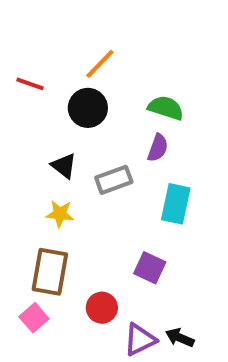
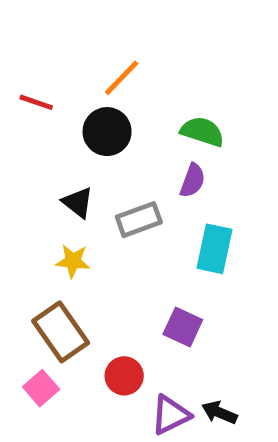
brown rectangle: (50, 272) -> (61, 332), turned -45

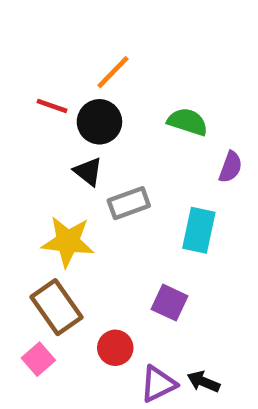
red line: (36, 102) -> (52, 106), moved
purple semicircle: (193, 180) -> (231, 167), moved
black triangle: (78, 202) -> (88, 172), moved
yellow star: (73, 261) -> (68, 242), size x1.6

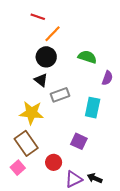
red line: (52, 106) -> (38, 17), moved

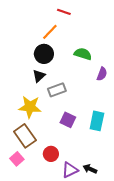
red line: (38, 17) -> (64, 12), moved
black triangle: (41, 80) -> (39, 76), turned 40
cyan rectangle: (93, 108) -> (97, 121), moved
purple square: (79, 141) -> (68, 120), moved

